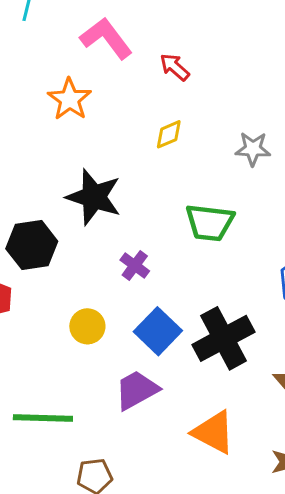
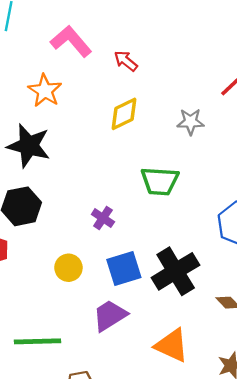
yellow diamond: (169, 134) -> (124, 114), size x1.4
black star: (94, 197) -> (29, 146), moved
blue square: (158, 331) -> (124, 269), turned 32

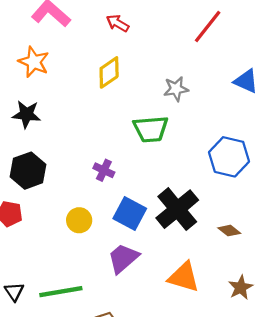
red arrow: (126, 61) -> (118, 23), moved
gray star: (190, 122) -> (176, 89), moved
black star: (29, 146) -> (26, 114), size x0.7
blue square: (124, 269) -> (130, 214), turned -36

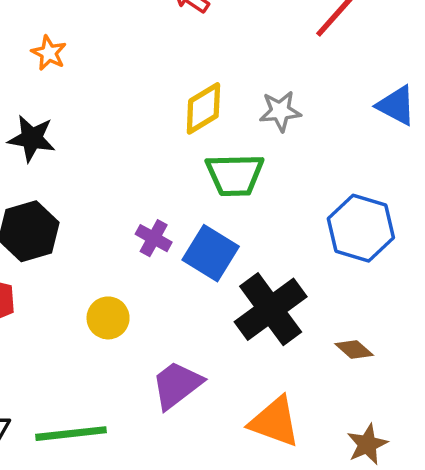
orange star: (34, 62) -> (49, 53), size x0.7
yellow diamond: (109, 72) -> (203, 108), moved
blue square: (130, 214) -> (211, 253), moved

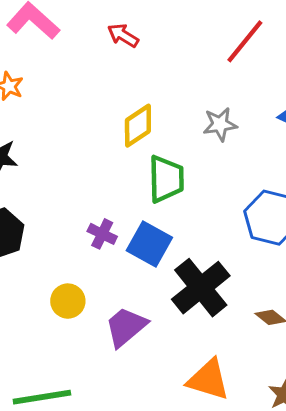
gray star: (280, 111) -> (220, 124), moved
green trapezoid: (235, 175) -> (166, 179), turned -87
purple trapezoid: (177, 385) -> (126, 327), moved

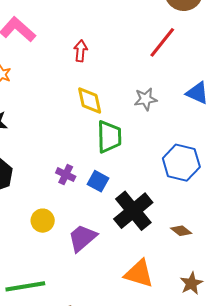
red arrow: (123, 35) -> (81, 51), moved, turned 65
yellow diamond: (138, 126) -> (90, 100), turned -68
blue square: (149, 244) -> (98, 181), size x0.7

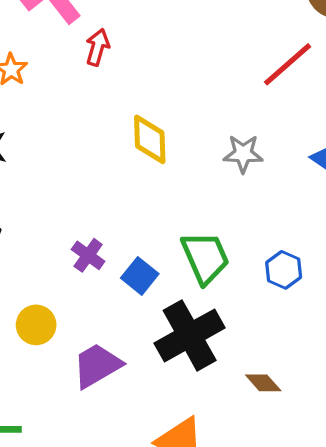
red arrow: (81, 51) -> (97, 47), moved
green trapezoid: (109, 137) -> (205, 258), moved, turned -32
blue hexagon: (181, 163) -> (284, 270), size x0.6

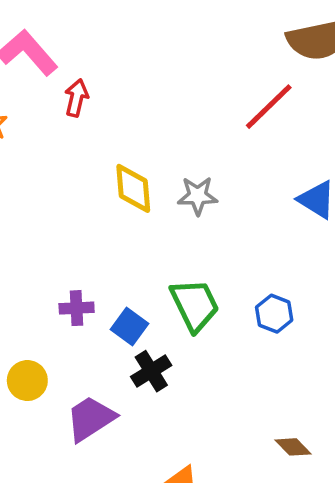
gray star: (243, 154) -> (198, 196), moved
purple cross: (88, 255) -> (77, 308), turned -36
black cross: (190, 335) -> (151, 371), moved, size x0.6
brown diamond: (263, 383) -> (293, 447), moved

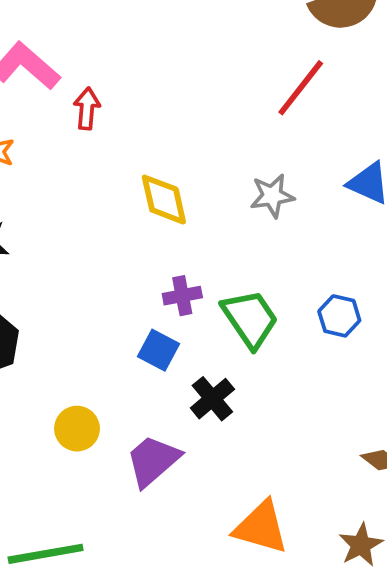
gray star: (198, 196) -> (272, 196), moved
purple cross: (77, 308) -> (182, 296), moved
blue square: (130, 326) -> (158, 350), moved

